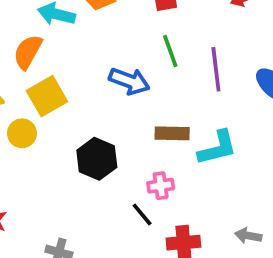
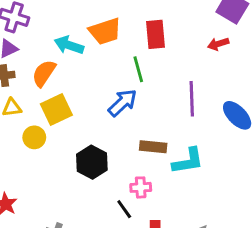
green line: (170, 51) -> (138, 69), moved
blue arrow: (129, 81) -> (122, 103), turned -68

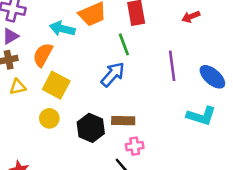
yellow square: (56, 109) -> (56, 85), turned -32
yellow circle: (34, 137) -> (49, 118), moved
brown rectangle: (153, 147) -> (123, 121), moved
cyan L-shape: (188, 161) -> (201, 116), moved, turned 32

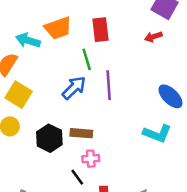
purple line: (172, 66) -> (109, 85), moved

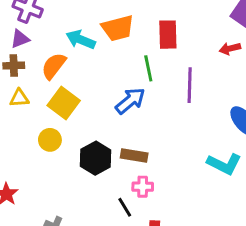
purple line: (109, 85) -> (190, 85), moved

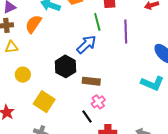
yellow square: (64, 103) -> (44, 102), moved
yellow circle: (50, 140) -> (23, 75), moved
black hexagon: (96, 158) -> (65, 66), moved
pink cross: (143, 187) -> (98, 102), turned -32

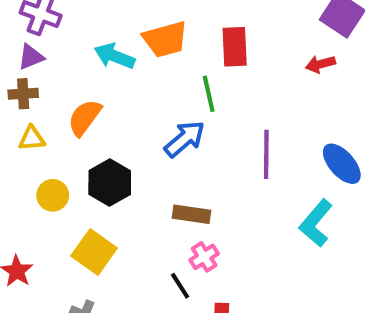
orange semicircle: (33, 24) -> (85, 118), moved
purple line: (126, 31) -> (266, 154), moved
black hexagon: (65, 66) -> (110, 182), moved
cyan L-shape: (152, 83) -> (316, 223), turned 105

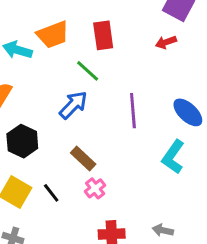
green line: (209, 94) -> (88, 71), turned -30
brown rectangle: (192, 214) -> (83, 159), turned 40
black line: (180, 286) -> (51, 193), moved

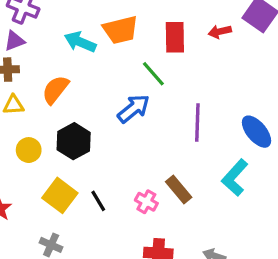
red arrow: (166, 42) -> (220, 32), moved
brown rectangle: (83, 159) -> (179, 189), moved
pink cross: (95, 188) -> (146, 202), turned -30

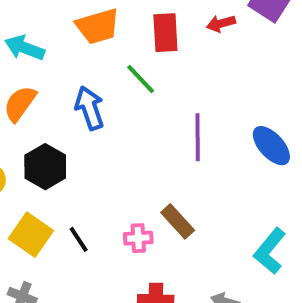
cyan arrow: (80, 42) -> (25, 48), moved
blue arrow: (134, 109) -> (90, 108), moved, turned -68
cyan L-shape: (235, 178) -> (270, 251), moved
pink cross: (146, 202) -> (138, 238), turned -30

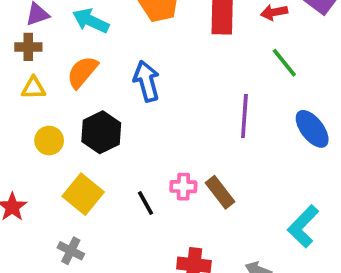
green line: (141, 79) -> (284, 63), moved
pink cross: (138, 238) -> (183, 187), moved
black line: (79, 239) -> (145, 203), moved

